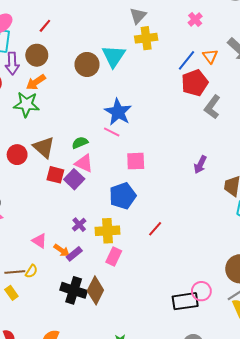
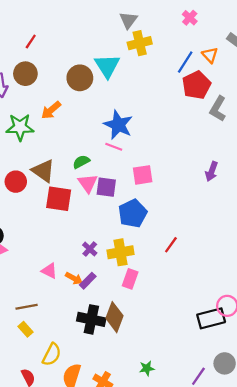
orange arrow: (36, 82) -> (51, 110), moved
pink triangle: (84, 163) -> (88, 183), turned 36
red square: (55, 175) -> (59, 199), size x1.4
purple square: (74, 179) -> (106, 187), moved, turned -30
yellow semicircle: (31, 271) -> (52, 355), moved, size x1.5

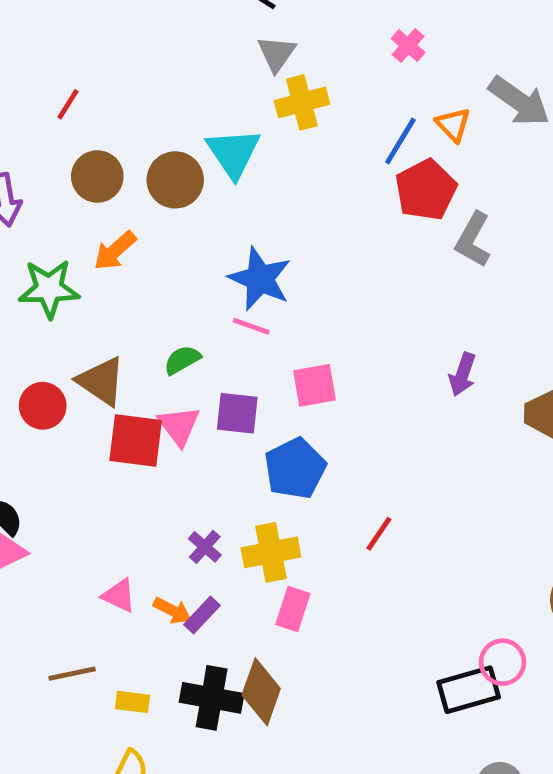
brown circle: (25, 74) -> (97, 176), moved
pink triangle: (88, 183) -> (179, 426), moved
yellow rectangle: (25, 329) -> (132, 702), moved, turned -40

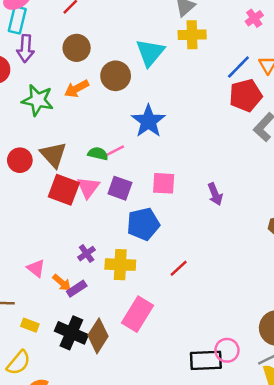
brown circle: (175, 180) -> (116, 76), moved
pink line: (251, 326) -> (115, 151), moved, turned -60
green semicircle: (182, 360) -> (98, 154), turned 30
purple arrow: (462, 374) -> (215, 194), moved, turned -55
pink rectangle: (293, 609) -> (138, 314), moved, size x1.5

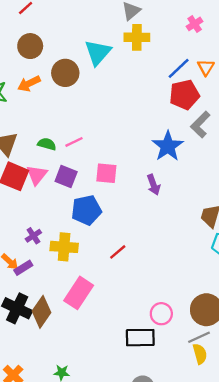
blue star: (148, 121) -> (168, 146), moved
pink line: (115, 151) -> (74, 142), moved
pink circle: (227, 350) -> (161, 314), moved

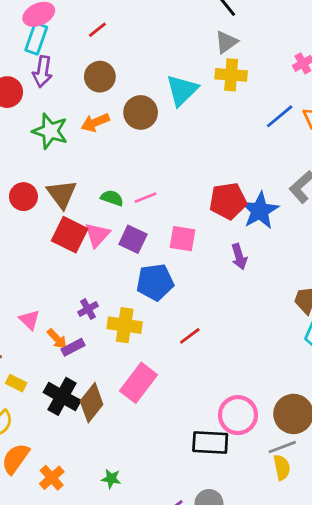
red pentagon: (184, 95) -> (228, 201), moved
pink circle: (161, 314) -> (238, 415), size x1.4

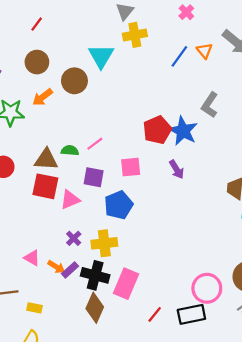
red line: (97, 30) -> (37, 24), moved
brown triangle: (62, 194) -> (46, 159), moved, turned -35
pink triangle: (97, 235) -> (70, 200), moved, turned 40
red line: (190, 336) -> (155, 314), moved
black cross: (62, 396) -> (95, 275), moved

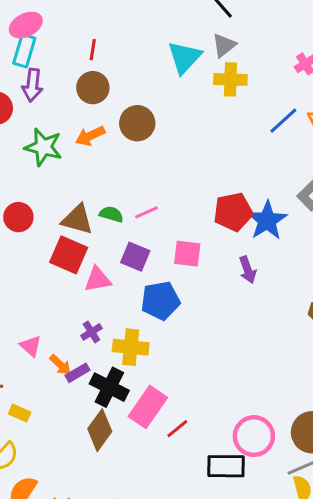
red line: (37, 24) -> (93, 50), moved, turned -40
cyan triangle: (101, 56) -> (184, 57), moved
red line: (155, 314) -> (177, 429), moved

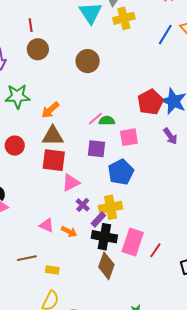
brown circle: (137, 123) -> (88, 61), moved
orange arrow: (90, 136) -> (50, 110), moved
green semicircle: (111, 214) -> (107, 121), moved
pink triangle: (98, 280) -> (71, 183), moved
purple rectangle: (78, 373) -> (98, 219), moved

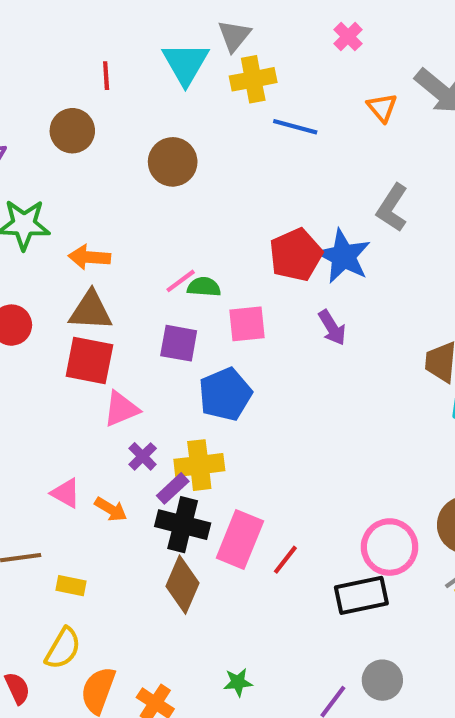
red line: (31, 25) -> (106, 76), moved
blue line: (165, 35) -> (295, 127), moved, turned 70
orange arrow: (50, 110) -> (89, 257), turned 42

